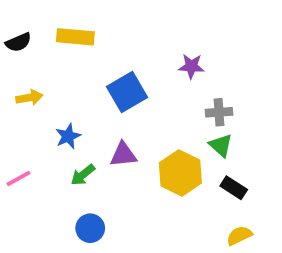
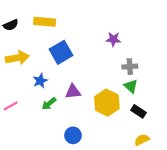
blue square: (127, 92) -> (61, 52), moved
yellow arrow: (29, 98) -> (17, 58), size x1.5
blue circle: (90, 228) -> (73, 135), moved

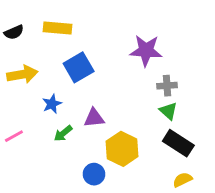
purple star: (113, 39) -> (146, 51), size x1.6
yellow hexagon: (107, 103) -> (122, 149), moved
black rectangle: (139, 111) -> (178, 143), size x1.5

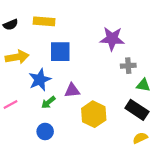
blue square: (79, 67) -> (60, 52), turned 30
blue star: (52, 104) -> (40, 80), size x1.5
green triangle: (168, 111) -> (143, 85), moved, turned -32
blue circle: (94, 174) -> (45, 131), moved

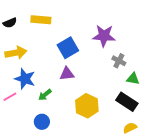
blue square: (60, 52) -> (68, 48), moved, turned -30
gray cross: (128, 66) -> (119, 61), turned 32
blue star: (40, 80) -> (25, 79), moved, turned -30
purple triangle: (72, 90) -> (67, 74), moved

